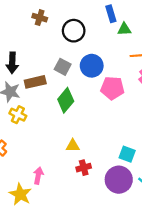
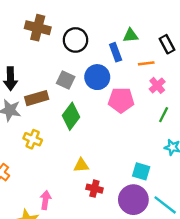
blue rectangle: (111, 14) -> (116, 52), moved
brown cross: (40, 18) -> (38, 28), size x1.5
yellow cross: (18, 115) -> (33, 139), moved
red cross: (84, 168) -> (94, 189), turned 32

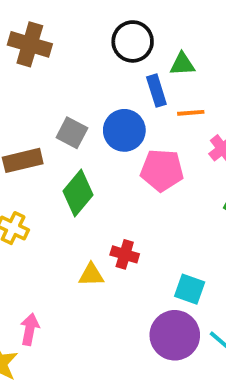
black circle: (75, 40) -> (133, 41), moved
orange line: (146, 63) -> (191, 113), moved
red cross: (94, 189) -> (125, 254), moved

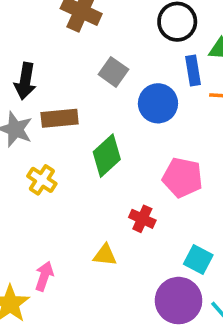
gray square: (72, 133) -> (113, 72), moved
pink pentagon: (162, 170) -> (182, 178), moved
yellow triangle: (91, 275) -> (105, 255), moved

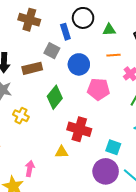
blue rectangle: (193, 70) -> (65, 32), moved
brown rectangle: (60, 118) -> (32, 68), moved
pink pentagon: (182, 178) -> (98, 89), moved
red cross: (142, 219) -> (79, 129), size x1.6

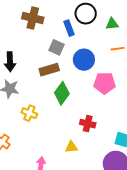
brown rectangle: (32, 68) -> (49, 70), moved
red cross: (79, 129) -> (88, 124), size x0.7

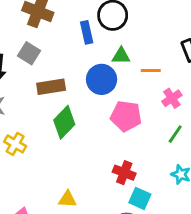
green triangle: (112, 24) -> (121, 56), moved
gray square: (57, 47) -> (29, 53), moved
red cross: (88, 124) -> (124, 173), moved

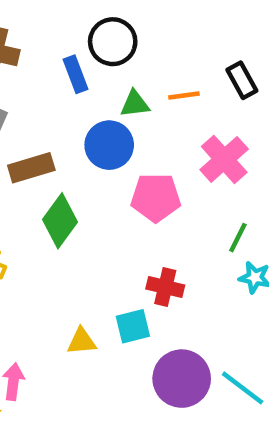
orange line: (151, 70) -> (184, 96), moved
pink cross: (172, 98) -> (224, 159), size x1.5
green line: (175, 134) -> (238, 238), moved
cyan square: (140, 198) -> (133, 326), moved, turned -30

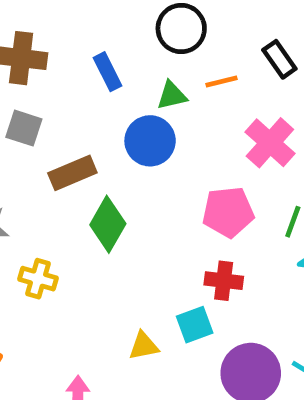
black circle: (113, 42) -> (181, 29), moved
pink pentagon: (156, 198) -> (228, 212), moved

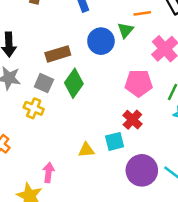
green triangle: (172, 96) -> (125, 30), moved, turned -42
gray square: (24, 128) -> (44, 83), moved
red cross: (224, 281) -> (132, 120), turned 30

